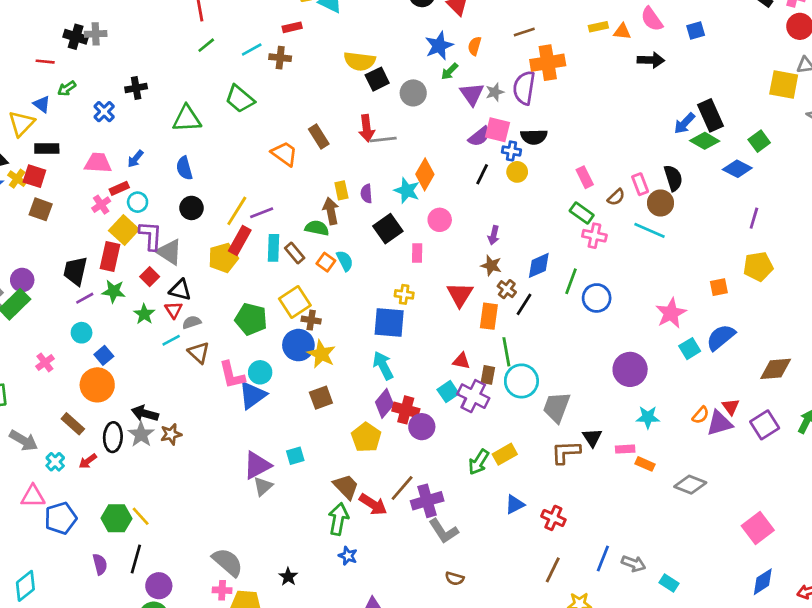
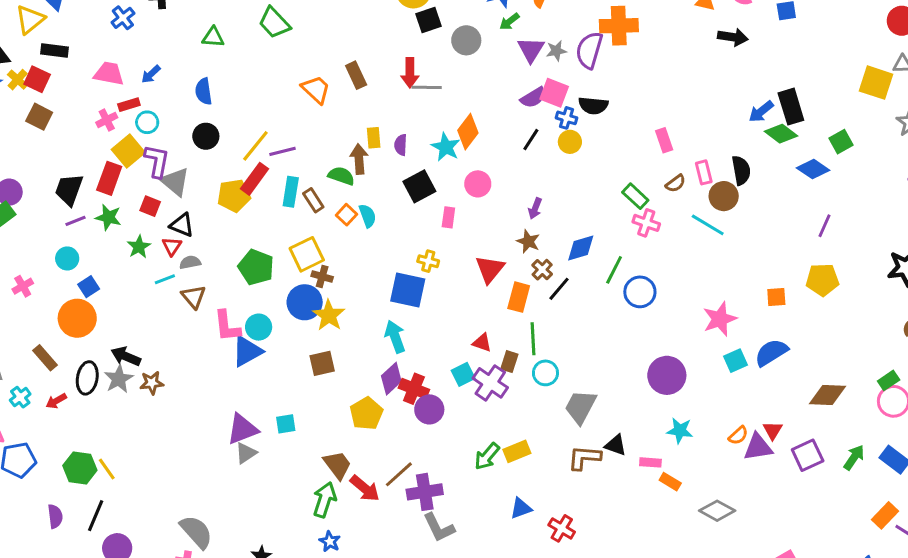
green triangle: (187, 119) -> (213, 37), size x0.7
pink rectangle: (585, 177) -> (664, 140), moved
red square: (150, 277) -> (150, 206), turned -30
cyan circle: (521, 381) -> (545, 373), size x0.7
black triangle: (592, 437) -> (616, 445), turned -45

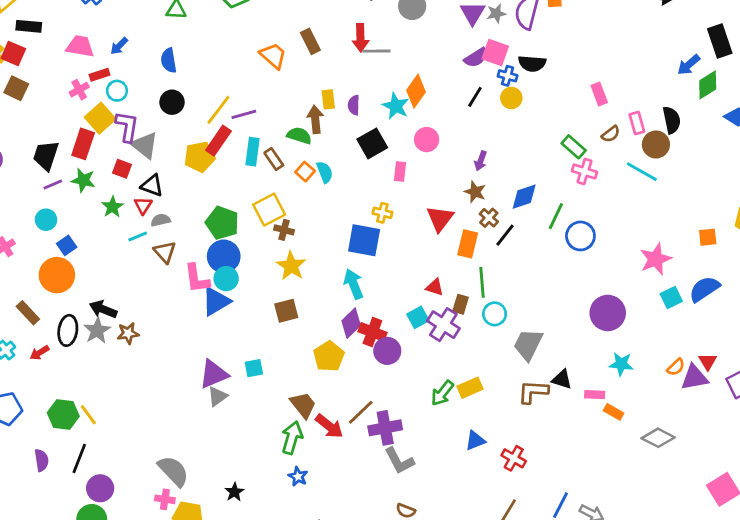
black rectangle: (791, 107) -> (720, 41), moved
green diamond: (781, 134) -> (708, 85), turned -68
blue circle: (305, 302) -> (224, 256), moved

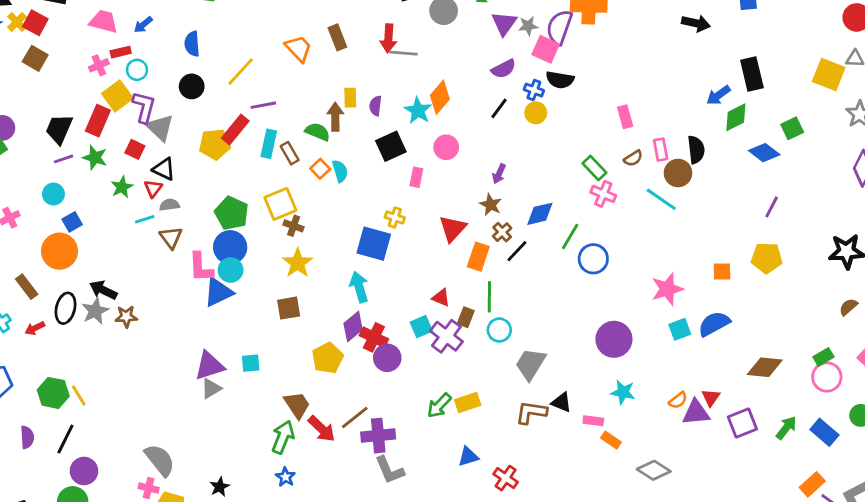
pink square: (495, 53) -> (546, 49), moved
yellow line: (218, 110) -> (241, 72), moved

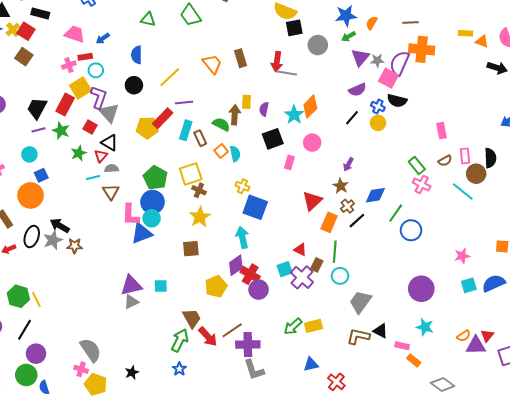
yellow cross: (395, 217) -> (242, 186), moved
pink star: (667, 289) -> (462, 256), size x0.7

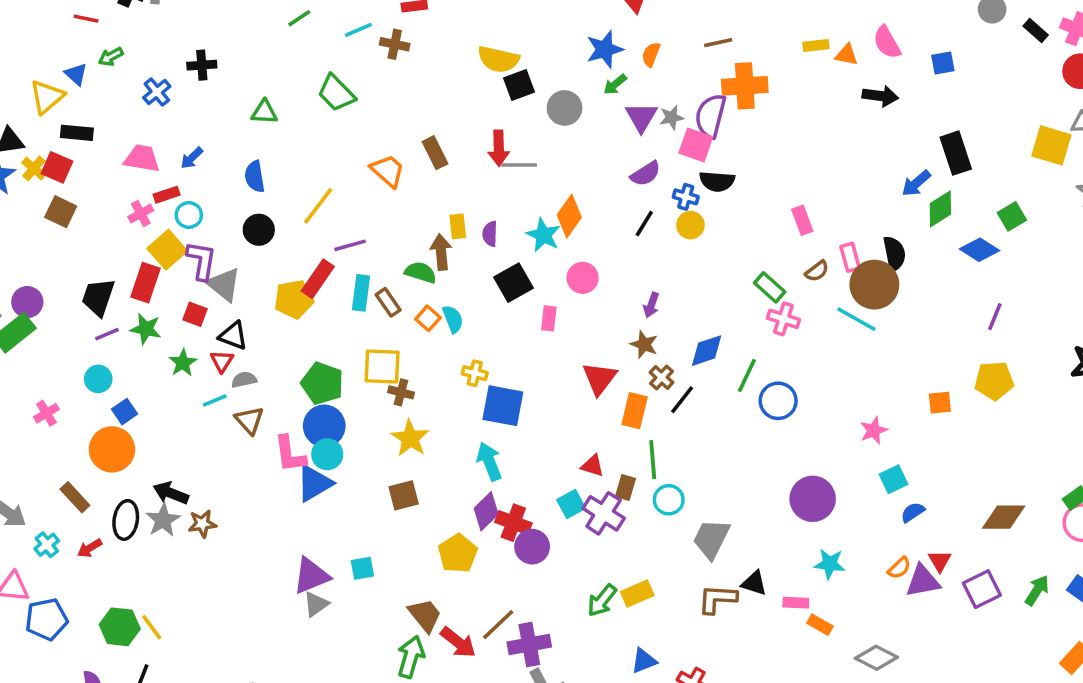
yellow square: (191, 174) -> (382, 367), turned 30
brown circle: (476, 174) -> (874, 285), size x1.4
blue semicircle: (494, 283) -> (913, 512), moved, size x0.6

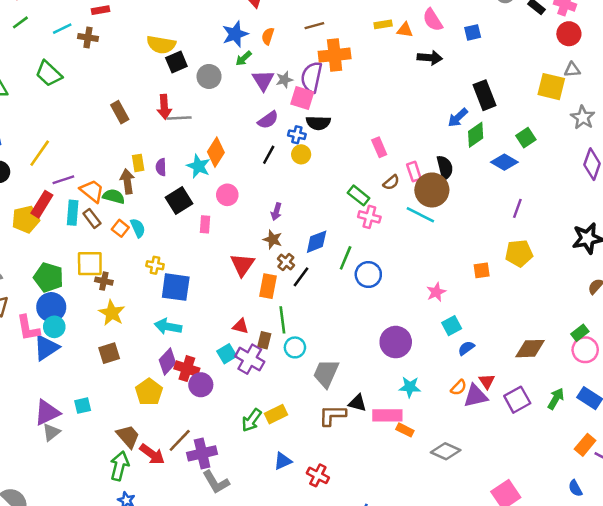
orange trapezoid: (388, 171) -> (92, 191), moved
cyan arrow: (489, 461) -> (168, 326), turned -55
pink rectangle: (796, 603) -> (387, 415), size x1.6

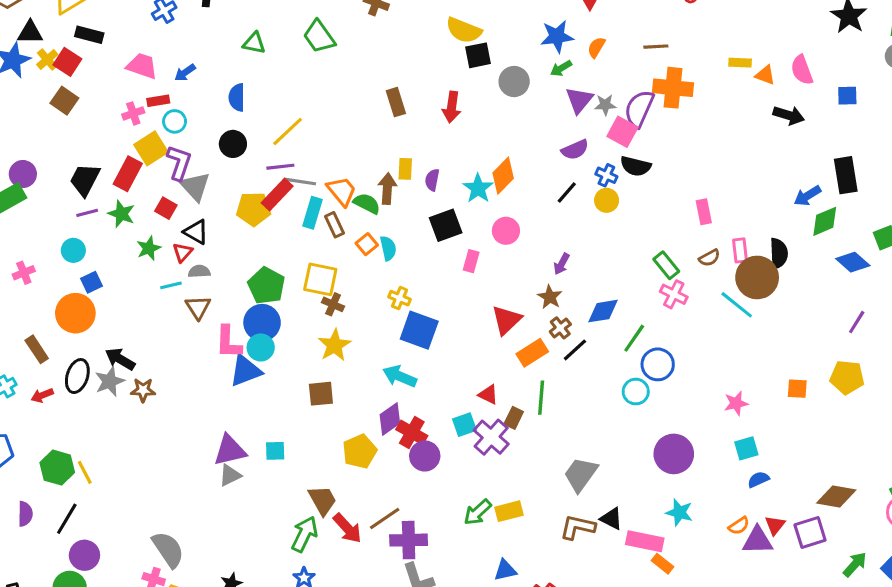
gray line: (179, 118) -> (300, 182), moved
purple line: (63, 180) -> (280, 167), moved
orange rectangle: (268, 286) -> (532, 353), turned 35
cyan circle: (295, 347) -> (636, 392), moved
purple square: (517, 400) -> (810, 533), moved

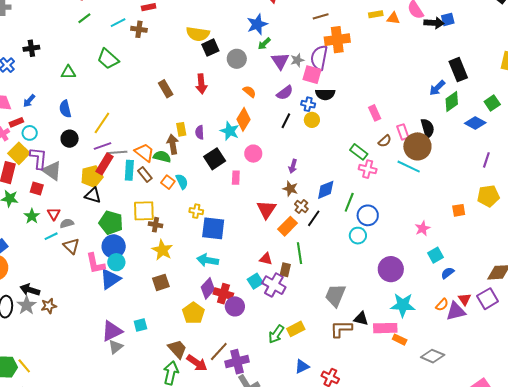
orange semicircle: (596, 47) -> (249, 92), moved, turned 112
black arrow: (789, 115) -> (434, 23), moved
black triangle: (196, 232) -> (93, 195), moved
cyan star: (679, 512) -> (403, 305), size x1.4

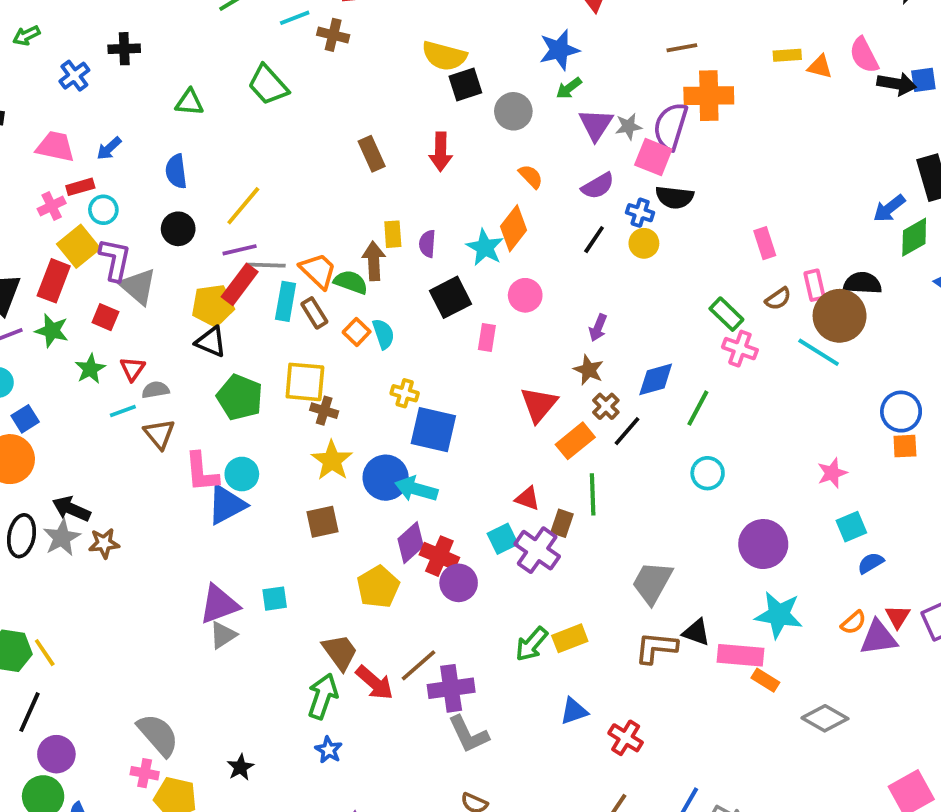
black semicircle: (428, 128) -> (862, 283), turned -78
blue circle: (368, 215) -> (901, 412), moved
blue circle: (114, 246) -> (386, 478), moved

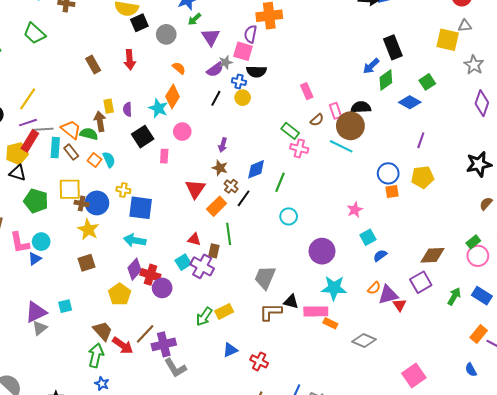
gray star: (628, 126) -> (226, 62), moved
purple semicircle: (671, 126) -> (251, 34), size x0.7
blue circle: (386, 478) -> (97, 203), moved
blue triangle: (227, 505) -> (35, 259), size x0.6
red triangle: (898, 617) -> (399, 305), moved

